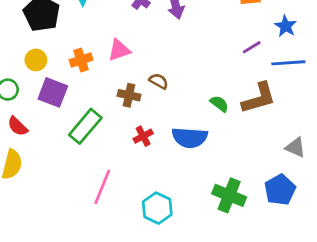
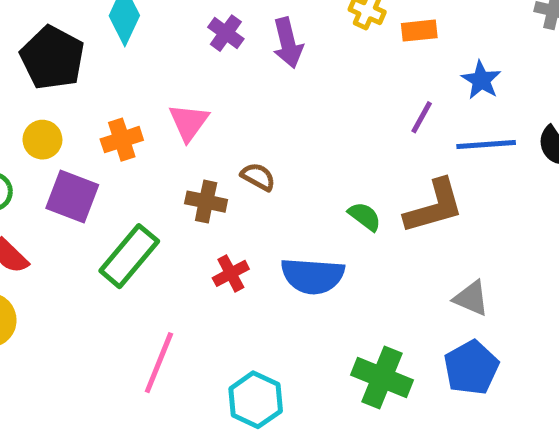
purple line: (252, 47) -> (422, 117), turned -30
pink triangle: (119, 50) -> (189, 122), turned -35
gray triangle: (295, 147) -> (471, 298), moved

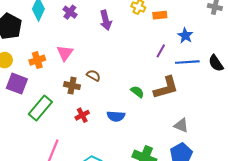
purple cross: (226, 33) -> (70, 12), moved
blue semicircle: (313, 276) -> (116, 116), size x0.7

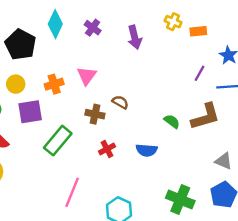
purple square: (17, 84) -> (30, 112), turned -30

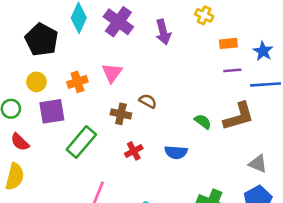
purple cross: (93, 28) -> (118, 22), size x1.6
orange rectangle: (198, 31) -> (228, 43), moved
purple line: (200, 73) -> (232, 70), turned 56

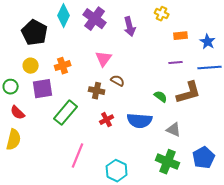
purple line: (232, 70) -> (176, 63), moved
pink triangle: (112, 73) -> (104, 59), moved
blue semicircle: (176, 152) -> (140, 121), size x1.4
gray triangle: (258, 164) -> (174, 130), moved

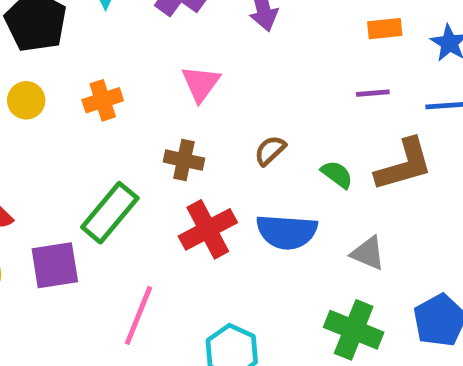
brown semicircle: (118, 81) -> (270, 150), moved, turned -72
purple square: (43, 89) -> (55, 265), moved
red cross: (107, 120) -> (208, 229), size x1.6

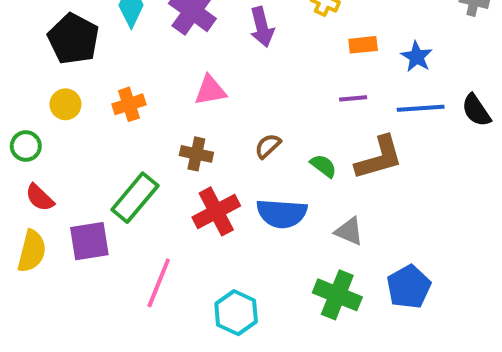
pink triangle: (201, 84) -> (210, 90), turned 44

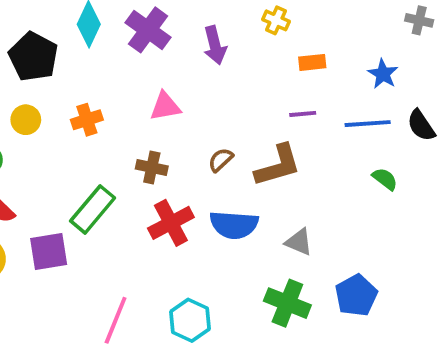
blue star: (417, 57) -> (383, 74), moved
brown L-shape: (379, 158) -> (278, 166), moved
green semicircle: (323, 166) -> (385, 179), moved
pink line: (159, 283) -> (116, 320), moved

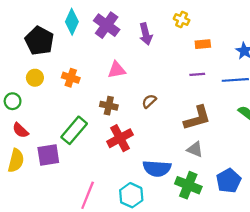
orange cross: (87, 120) -> (71, 78), turned 36
brown L-shape: (278, 166) -> (197, 118), moved
blue semicircle: (234, 225) -> (157, 168), moved

